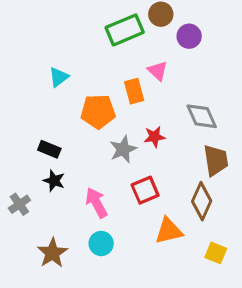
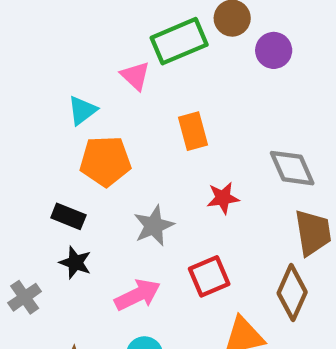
pink triangle: (158, 71) -> (135, 76), moved
orange pentagon: (98, 112) -> (105, 161), moved
gray star: (123, 149) -> (154, 226), moved
pink arrow: (96, 203) -> (138, 295), turned 92

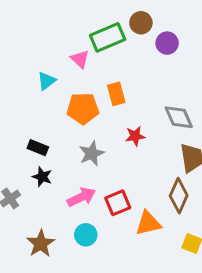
orange pentagon: (105, 161) -> (83, 108), moved
red square: (209, 276) -> (118, 203), moved

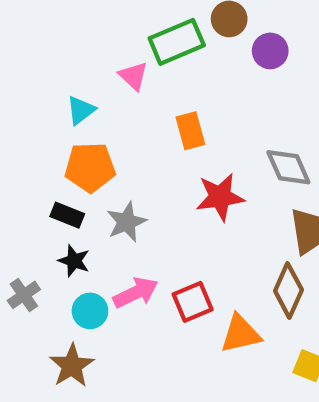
orange pentagon: (83, 108) -> (90, 167), moved
red star: (135, 136) -> (220, 197), size x1.5
gray star: (92, 153) -> (126, 222), moved
cyan circle: (86, 235) -> (90, 311), moved

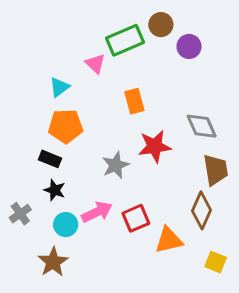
gray star: (126, 222) -> (116, 165), moved

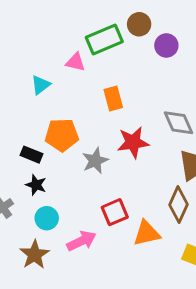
pink triangle: (95, 64) -> (75, 62), turned -30
orange pentagon: (66, 126) -> (62, 135), moved
pink arrow: (97, 212) -> (82, 241), moved

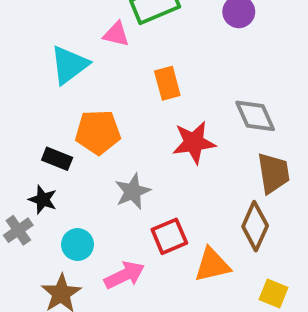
cyan triangle: (41, 85) -> (69, 65), size x1.5
gray star: (95, 161) -> (133, 191), moved
black star: (36, 185) -> (43, 200), moved

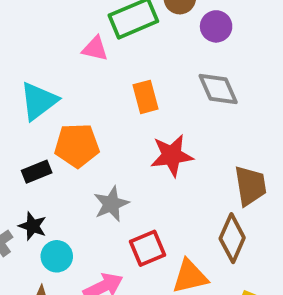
cyan triangle: (69, 65) -> (39, 101), moved
gray diamond: (255, 116) -> (218, 89), moved
black rectangle: (57, 159) -> (37, 172), turned -44
black star: (43, 200) -> (33, 226), moved

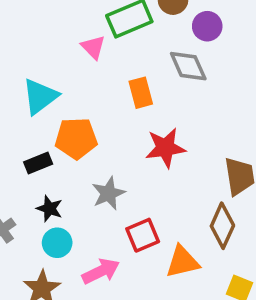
pink triangle: (95, 49) -> (93, 47), turned 32
gray diamond: (218, 89) -> (188, 66), moved
black star: (33, 226) -> (50, 209), moved

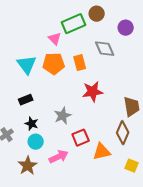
purple circle: (207, 26) -> (126, 28), moved
cyan triangle: (40, 96) -> (27, 65), turned -30
orange pentagon: (76, 138) -> (54, 64), moved

